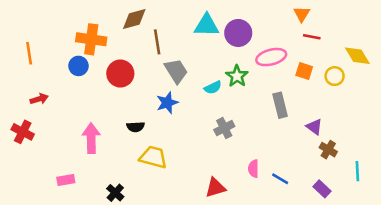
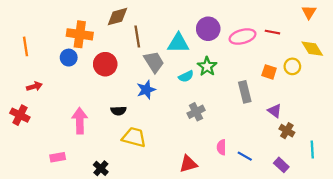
orange triangle: (302, 14) -> (309, 12), moved
cyan triangle: (207, 25) -> (178, 43), moved
pink ellipse: (271, 57) -> (243, 37), moved
orange square: (304, 71) -> (269, 72), moved

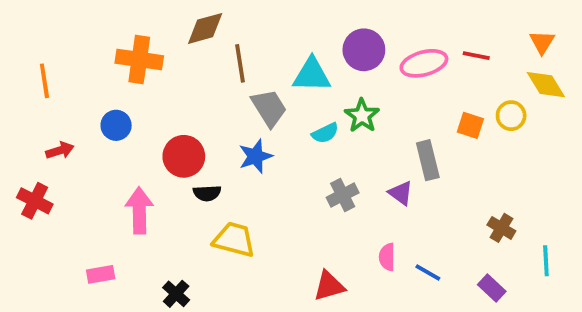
orange triangle: (309, 12) -> (542, 42), moved
blue circle: (69, 58) -> (116, 125), moved
red circle: (105, 64) -> (184, 156), moved
purple triangle: (275, 111) -> (401, 193), moved

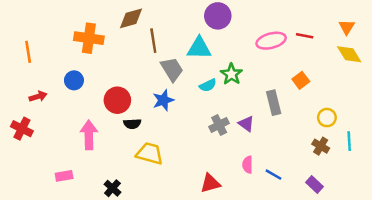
purple circle: (364, 50) -> (218, 16), moved
yellow circle: (511, 116) -> (327, 118), moved
orange square: (470, 125) -> (301, 80), turned 35
purple triangle: (401, 193) -> (246, 124), moved
cyan line: (546, 261) -> (349, 141), moved

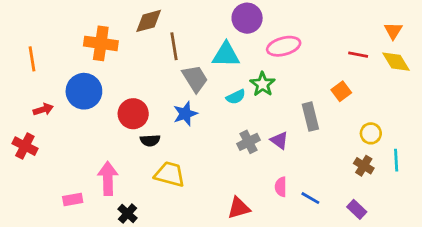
red line: (305, 36) -> (358, 55), moved
pink ellipse: (271, 41) -> (284, 46), moved
blue circle: (74, 80) -> (84, 91), size x1.6
pink arrow: (89, 135) -> (108, 178), moved

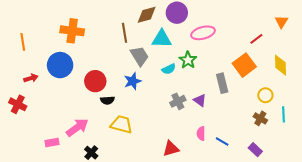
brown diamond: (149, 21) -> (147, 15), moved
red line: (358, 55) -> (256, 39), turned -48
yellow diamond: (396, 62) -> (280, 65), moved, turned 30
orange square: (341, 91) -> (244, 65), size x1.6
pink arrow: (108, 178) -> (77, 127), turned 55

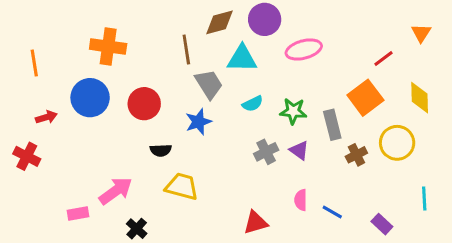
green star: (188, 60) -> (293, 111), moved, turned -30
red circle: (95, 81) -> (144, 104), moved
yellow circle: (265, 95) -> (397, 143), size x1.5
cyan line: (284, 114) -> (424, 198), moved
brown cross: (260, 118) -> (356, 155), moved, turned 32

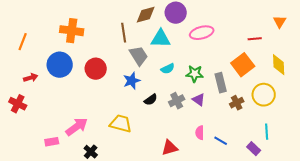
red line: (383, 59) -> (255, 39), turned 32
orange line: (34, 63) -> (23, 42), turned 30
black semicircle: (161, 150) -> (151, 100), moved, turned -32
cyan line: (424, 198) -> (267, 132), moved

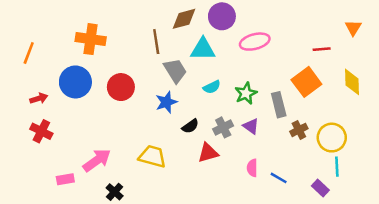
green star: (195, 74) -> (246, 93), turned -30
yellow circle: (264, 95) -> (332, 138), moved
red cross: (18, 104) -> (41, 131), moved
red triangle: (170, 148) -> (208, 153), moved

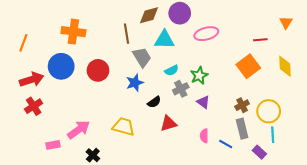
red arrow: (39, 98) -> (32, 80), size x1.6
gray rectangle: (279, 105) -> (242, 129), moved
gray cross: (223, 127) -> (181, 89), moved
red cross: (41, 131) -> (34, 106), turned 30

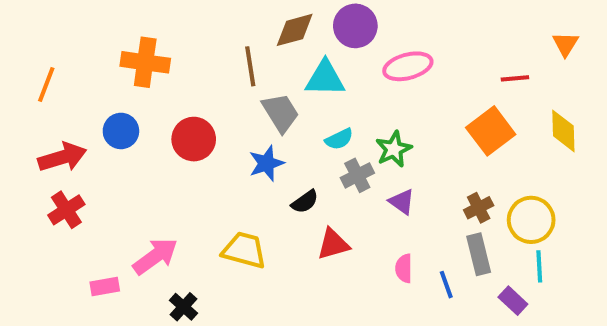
blue circle: (61, 66) -> (121, 131), size x0.7
blue line: (226, 144) -> (446, 285), turned 40

